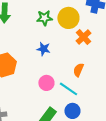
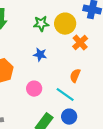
pink circle: (46, 83) -> (34, 89), moved

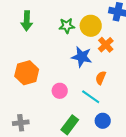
blue star: (40, 55) -> (82, 57), moved, size x1.5
blue circle: (69, 117) -> (103, 121), moved

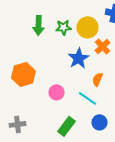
green arrow: (27, 21) -> (38, 25), moved
blue star: (82, 57) -> (78, 58), turned 30

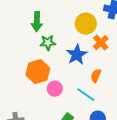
green star: (63, 27) -> (48, 43), moved
orange hexagon: (23, 74) -> (38, 72), moved

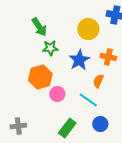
green arrow: (37, 22) -> (39, 27), turned -36
orange cross: (101, 43) -> (108, 57), moved, turned -35

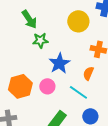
blue star: (79, 60) -> (59, 63), moved
orange hexagon: (40, 77) -> (20, 86), moved

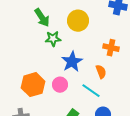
yellow circle: (78, 21) -> (78, 21), moved
orange semicircle: (88, 73) -> (101, 72), turned 136

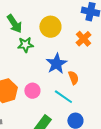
orange cross: (111, 48) -> (83, 39), moved, turned 35
blue star: (72, 62) -> (56, 64), moved

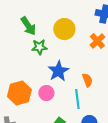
blue star: (56, 64) -> (58, 71), moved
cyan line: (63, 97) -> (77, 99), turned 48

